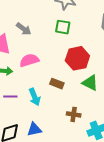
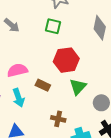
pink semicircle: (29, 60) -> (17, 70), moved
green triangle: (90, 83) -> (78, 87), turned 42

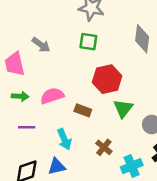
cyan arrow: (18, 98) -> (64, 139), moved
brown cross: (58, 119) -> (104, 147), turned 32

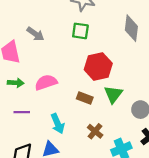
brown rectangle: (83, 110) -> (85, 98), moved

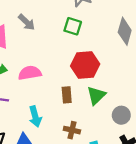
brown rectangle: (85, 98) -> (67, 95), turned 56
brown cross: (95, 131) -> (72, 130), turned -35

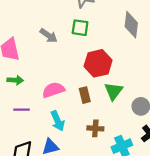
gray arrow: (27, 22) -> (49, 36), moved
pink semicircle: (30, 73) -> (53, 90), moved

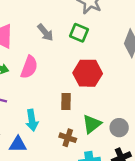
pink semicircle: (53, 90) -> (29, 67), moved, turned 115
green triangle: (113, 91) -> (92, 124), moved

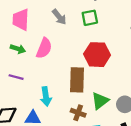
green square: (79, 33) -> (90, 18), turned -35
brown rectangle: (66, 101) -> (77, 80), size x1.6

